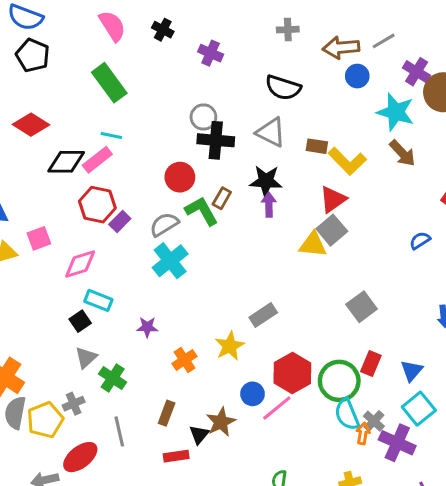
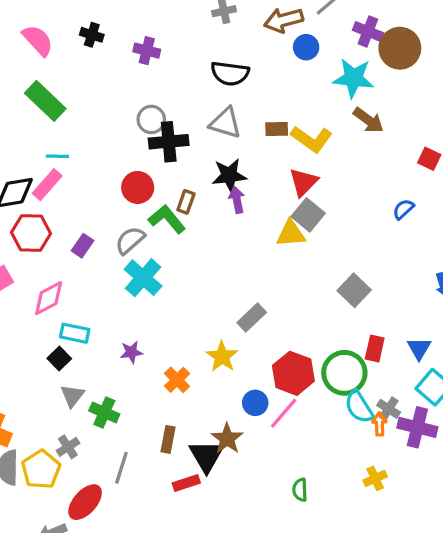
red hexagon: (97, 205) -> (31, 233), moved
gray line: (119, 431) -> (121, 468), turned 40
black triangle: (199, 435) -> (206, 456), size x1.6

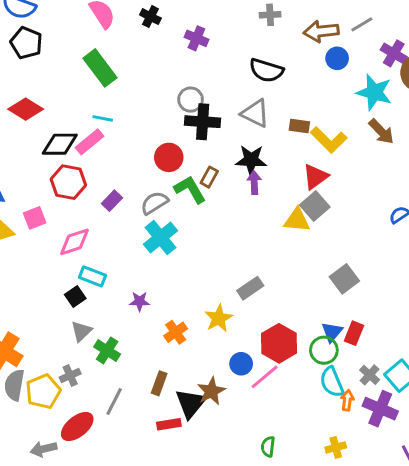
blue triangle: (419, 348) -> (332, 332), moved
green circle: (344, 373) -> (324, 350), size x0.7
gray cross: (389, 409) -> (370, 375), moved

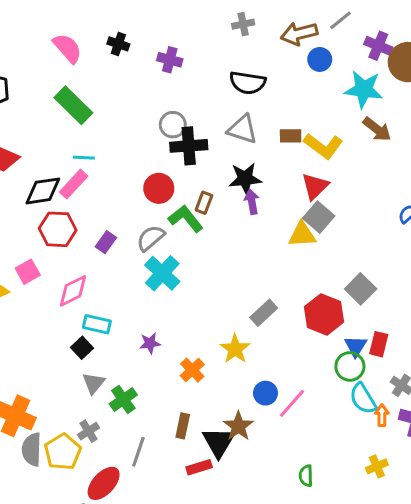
red hexagon: (279, 343) -> (324, 314), moved
green cross: (107, 350) -> (123, 399), turned 30

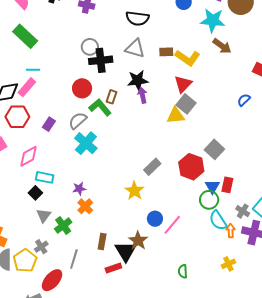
orange cross: (192, 370) -> (85, 206), moved

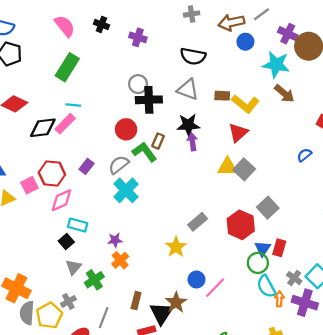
green rectangle: (25, 36) -> (67, 67), turned 75
gray square: (186, 104) -> (244, 169), moved
red hexagon: (17, 117) -> (52, 173), moved

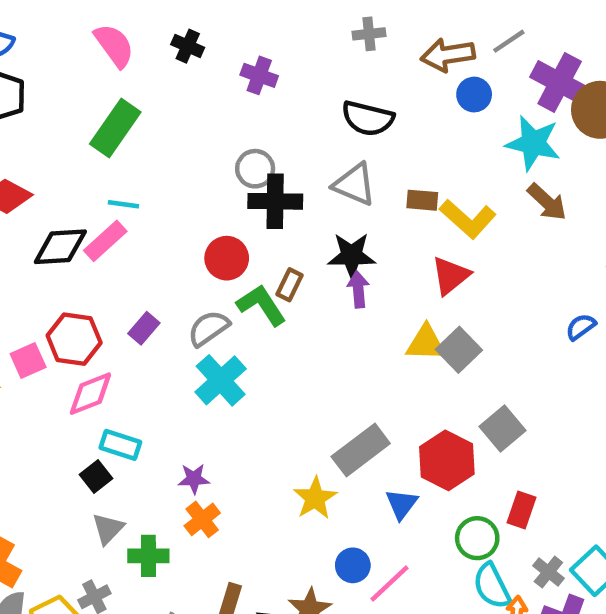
purple cross: (288, 34) -> (560, 83), size x1.4
gray rectangle: (198, 222) -> (361, 450), size x1.4
blue triangle: (263, 249) -> (402, 504), moved
green cross: (94, 280) -> (148, 556), turned 30

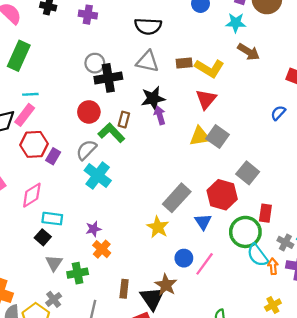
cyan star: (533, 143) -> (236, 23), size x0.7
red hexagon: (74, 339) -> (34, 144), moved
green circle: (477, 538) -> (245, 232), size x1.4

